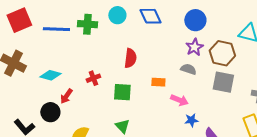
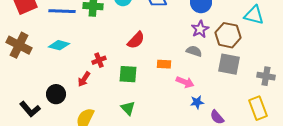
red semicircle: (130, 58) -> (136, 40), turned 36
cyan diamond: (50, 75) -> (59, 45), moved
red arrow: (66, 96) -> (84, 79), moved

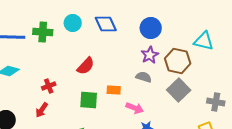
gray square: (229, 64) -> (179, 90), turned 35
green square: (128, 74) -> (89, 100), moved
red arrow: (84, 79) -> (42, 110), moved

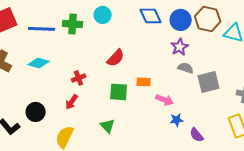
blue diamond: (106, 24) -> (151, 16), moved
brown hexagon: (178, 61) -> (208, 19), moved
gray semicircle: (144, 77) -> (186, 68), moved
gray square: (179, 90) -> (209, 82), turned 30

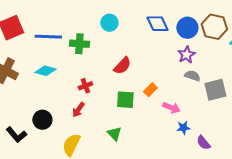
green cross: (73, 24) -> (79, 44), moved
orange rectangle: (144, 82) -> (150, 90), turned -48

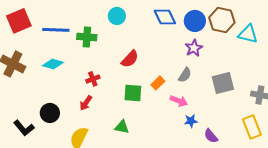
gray semicircle: (192, 76) -> (185, 75), moved, turned 105
green triangle: (114, 134) -> (122, 127), turned -35

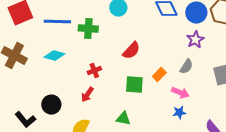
blue star: (191, 121) -> (179, 113), moved

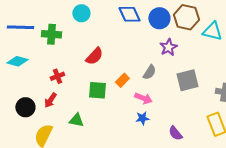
purple star: (195, 40) -> (168, 47), moved
black circle: (51, 105) -> (25, 107), moved
green triangle: (123, 119) -> (76, 120), moved

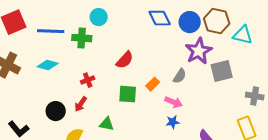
cyan circle: (81, 13) -> (99, 17), moved
purple star: (168, 47) -> (199, 51), size x1.5
gray square: (187, 80) -> (222, 71), moved

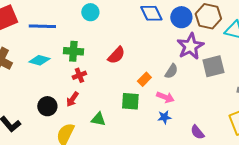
green cross: (82, 38) -> (73, 51), moved
green square: (128, 94) -> (130, 101), moved

